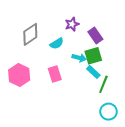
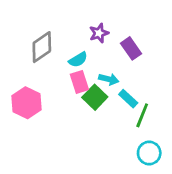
green square: (93, 56) -> (95, 97), moved, turned -30
pink rectangle: (55, 74) -> (79, 82), moved

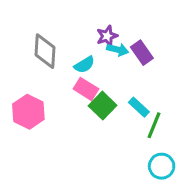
gray diamond: (42, 47) -> (45, 51), turned -52
cyan arrow: (109, 79) -> (118, 50), moved
pink rectangle: (79, 82) -> (86, 89), turned -40

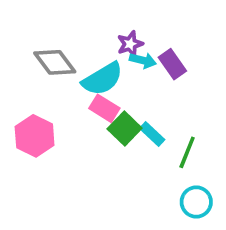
gray diamond: (45, 51) -> (55, 62), turned -40
cyan semicircle: (84, 65) -> (103, 79), size x1.6
cyan rectangle: (139, 107) -> (152, 134), moved

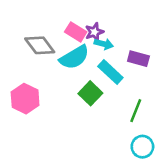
purple rectangle: (172, 64) -> (138, 59), moved, turned -40
pink rectangle: (104, 108) -> (76, 32), moved
cyan rectangle: (152, 134) -> (110, 72), moved, size x1.4

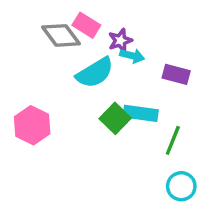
pink rectangle: (76, 32) -> (86, 25), moved
gray diamond: (40, 45) -> (61, 35), moved
cyan rectangle: (110, 72) -> (141, 113), moved, turned -35

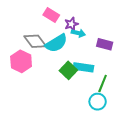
gray diamond: (61, 35) -> (35, 41), moved
pink hexagon: (32, 125) -> (21, 61), moved
cyan circle: (181, 186) -> (98, 102), moved

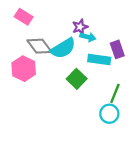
pink rectangle: (51, 15) -> (24, 17), moved
purple rectangle: (105, 44) -> (117, 49), turned 56
cyan rectangle: (83, 67) -> (99, 60), moved

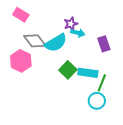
cyan rectangle: (99, 60) -> (88, 73), moved

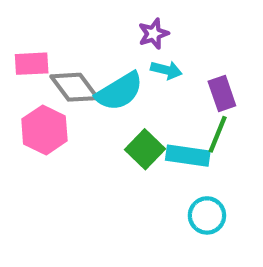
pink rectangle: (21, 15) -> (32, 64), moved, turned -35
purple star: (71, 24) -> (154, 34), moved
green line: (102, 83) -> (218, 134), moved

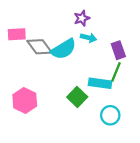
pink hexagon: (44, 130) -> (25, 100), moved
green square: (145, 149) -> (77, 97), moved

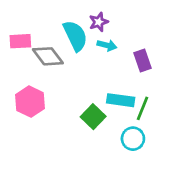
cyan semicircle: (63, 49) -> (75, 36), moved, turned -85
green line: (116, 72) -> (143, 108), moved
pink hexagon: (25, 100) -> (30, 102), moved

